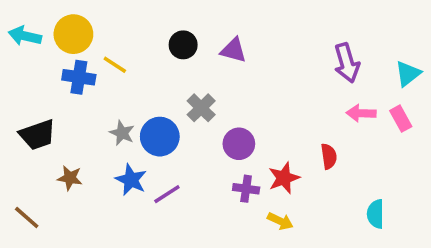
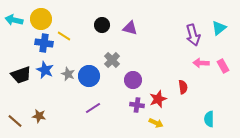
cyan triangle: (408, 74) -> (219, 28), moved
brown star: (70, 178) -> (39, 116), moved
blue star: (131, 180) -> (45, 70), moved

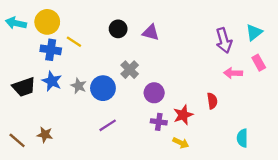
pink rectangle: (223, 66) -> (259, 63), moved

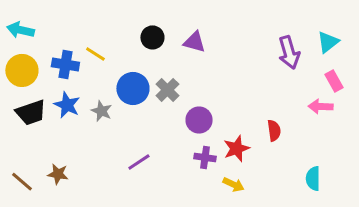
yellow circle: (47, 22) -> (22, 70), moved
pink arrow: (233, 73) -> (321, 107), moved
blue circle: (103, 88) -> (133, 88), moved

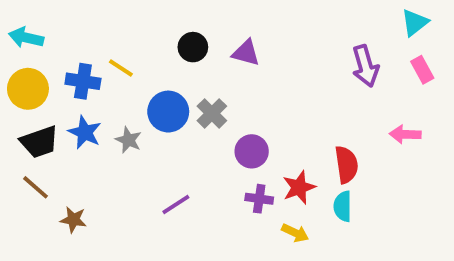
cyan triangle: (328, 42) -> (415, 22), moved
pink rectangle: (334, 81) -> (422, 70), moved
red semicircle: (274, 131) -> (346, 165), size x1.4
cyan semicircle: (313, 179) -> (343, 206), moved
brown line: (22, 182) -> (36, 187), moved

